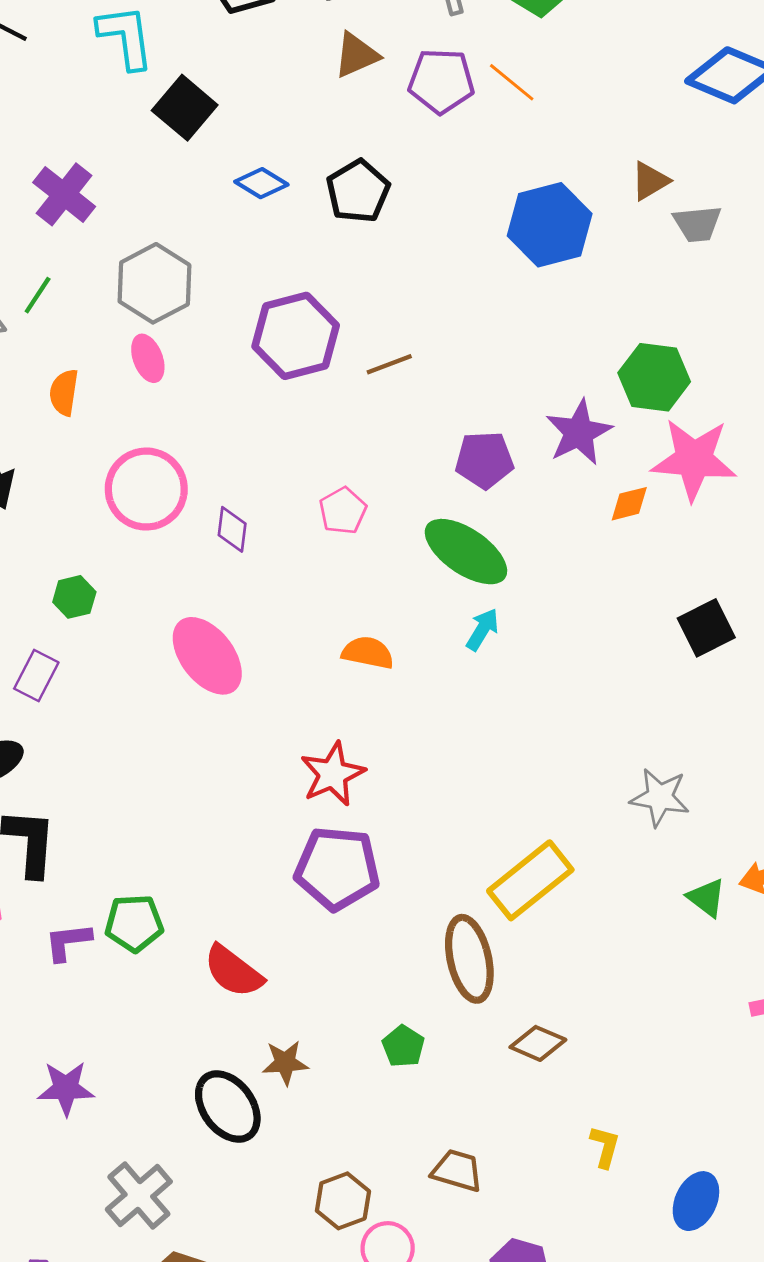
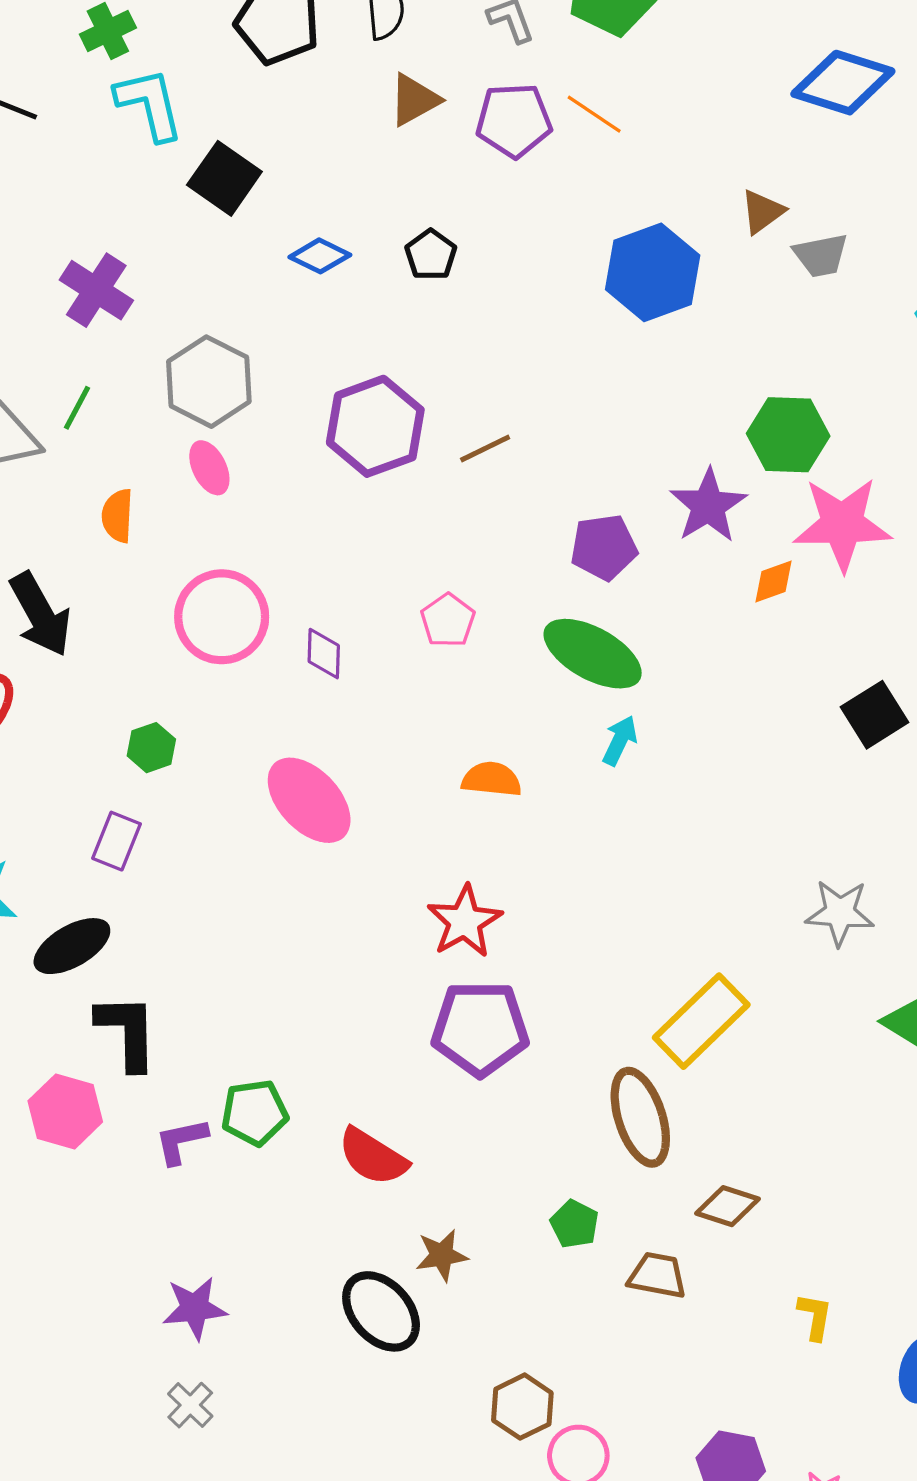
black pentagon: (358, 191) -> (431, 255), size x0.7
brown trapezoid: (457, 1171) -> (657, 1275), moved
gray cross: (139, 1195) -> (190, 1405), moved, size x0.6

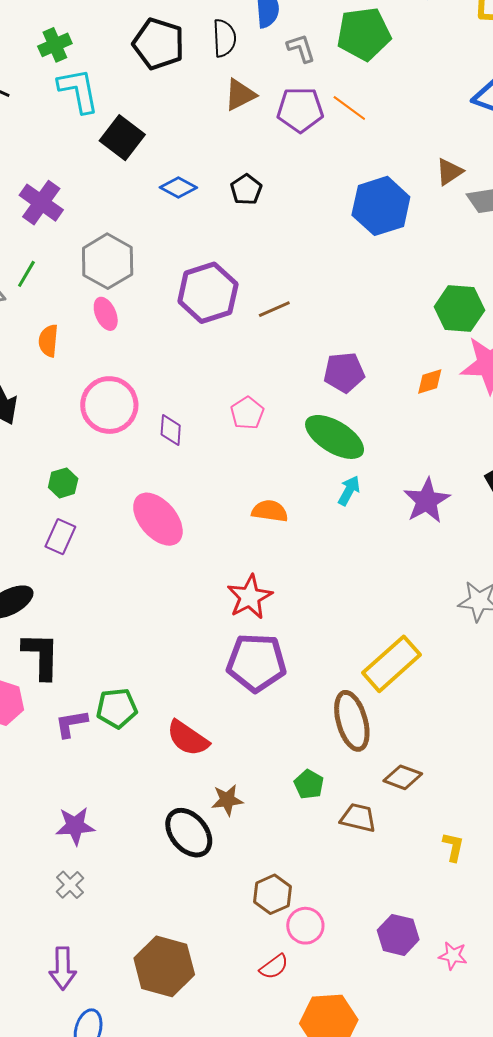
purple star: (708, 506) -> (427, 501), moved
orange diamond: (774, 582) -> (430, 381), moved
purple rectangle: (117, 841) -> (60, 537), moved

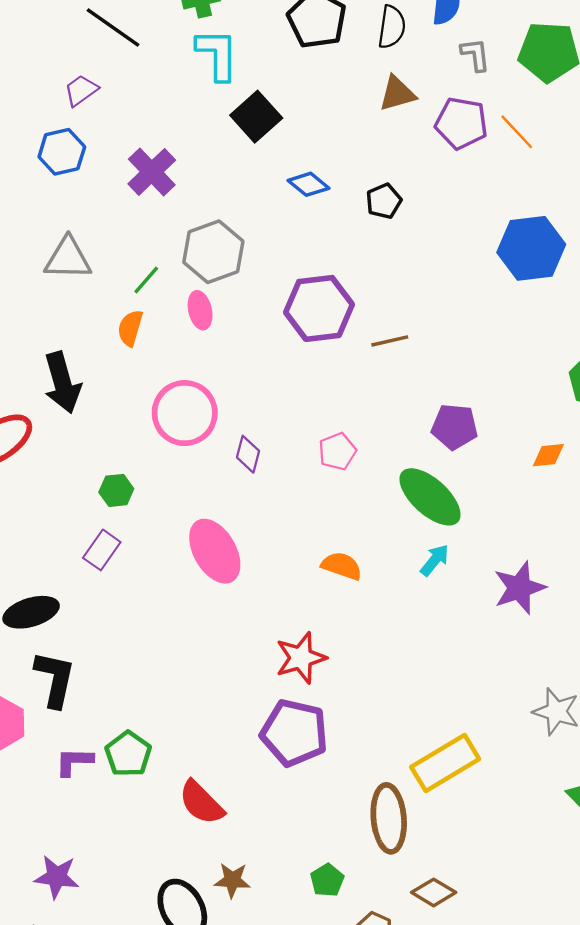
green line: (26, 274) -> (146, 280), moved
green pentagon: (117, 708) -> (128, 754), turned 30

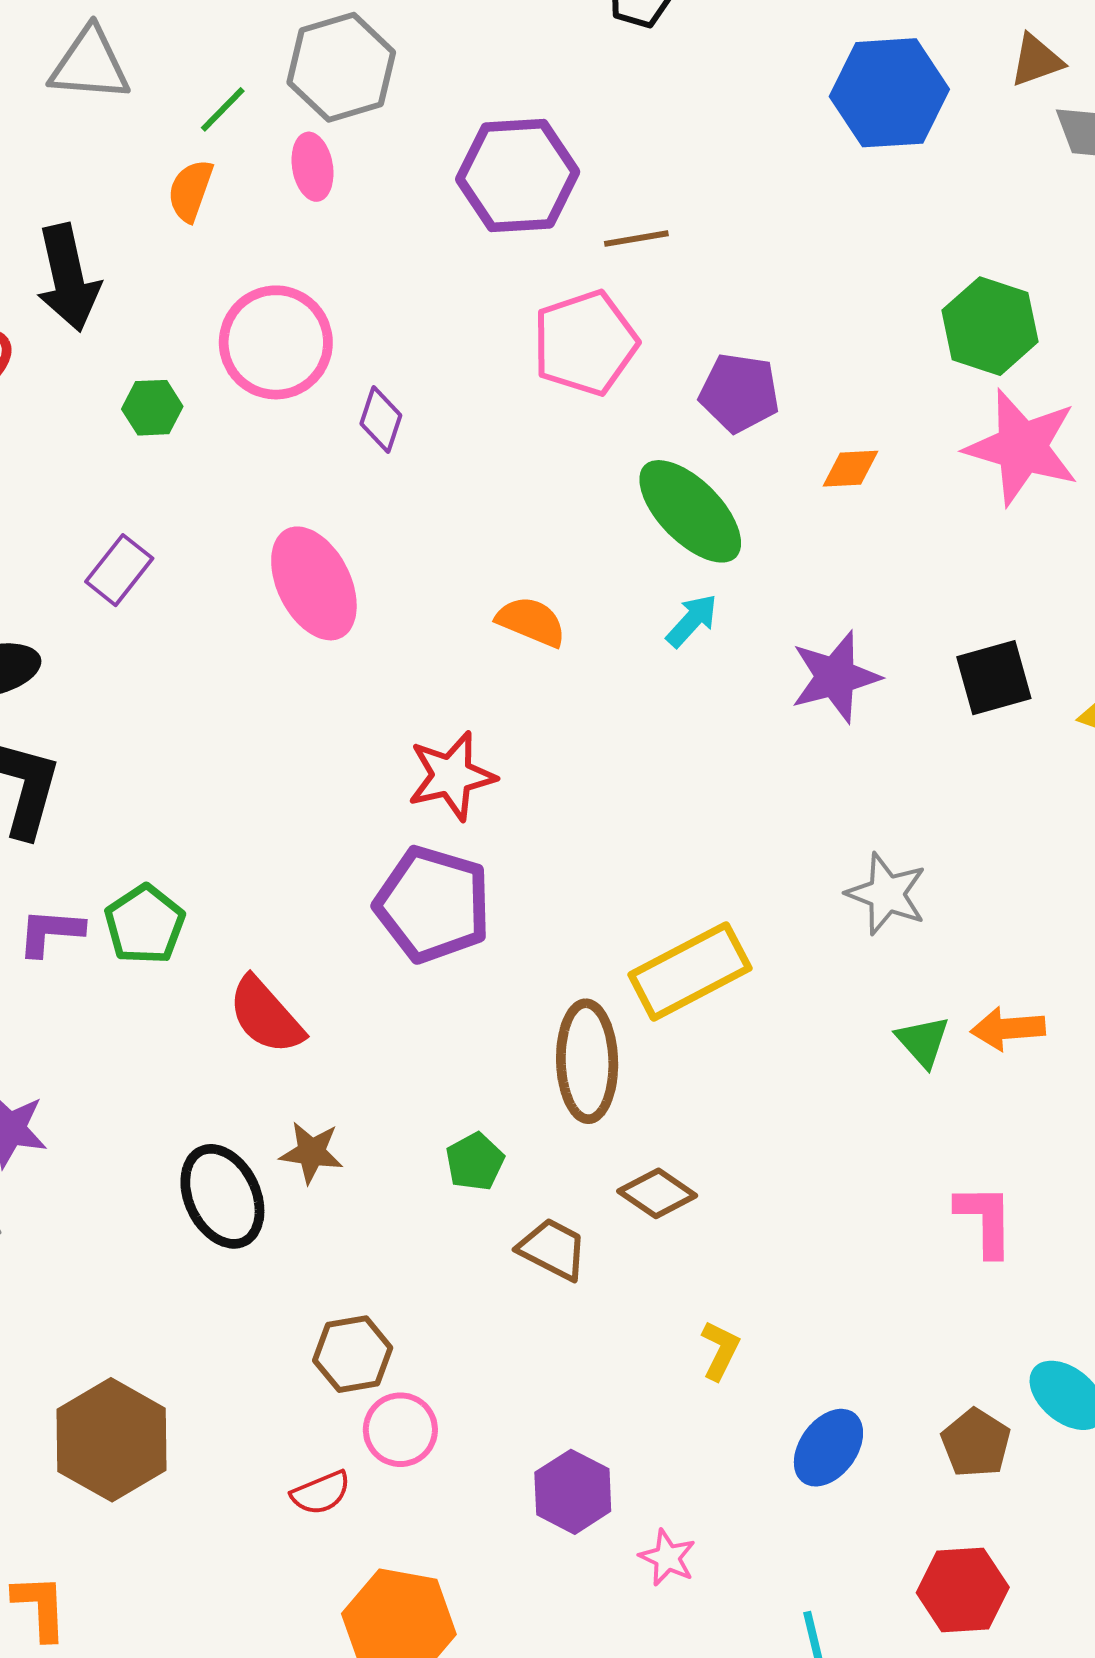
pink pentagon: (337, 451) -> (585, 343), moved, size x1.6
orange diamond: (548, 455) -> (850, 469), moved
green hexagon: (116, 490) -> (152, 408), moved

